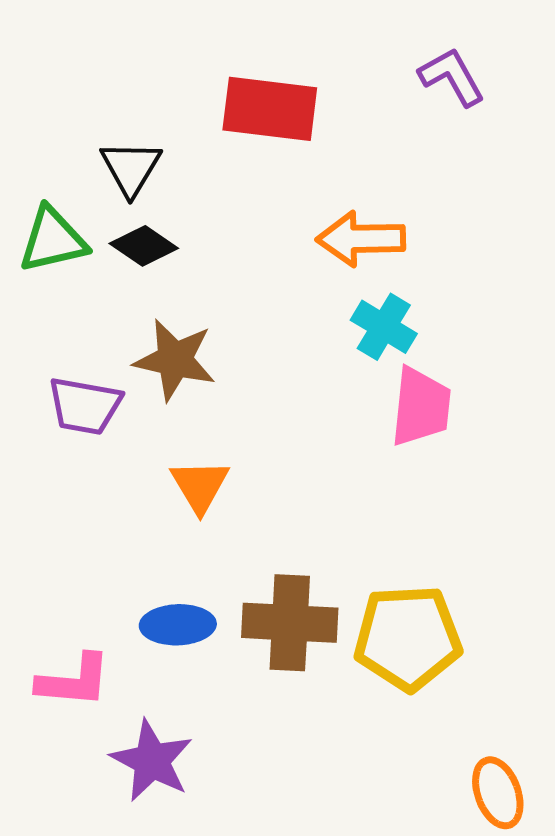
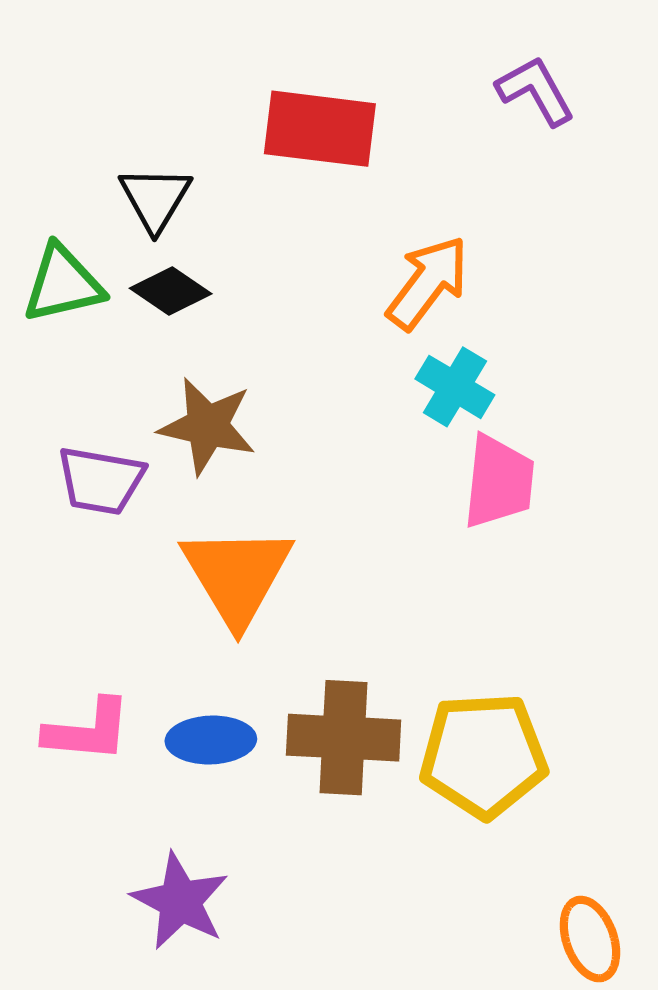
orange arrow: (361, 239) -> (428, 283), turned 128
orange triangle: (200, 486) -> (237, 575), size x1.6
pink L-shape: (74, 681) -> (88, 731), moved

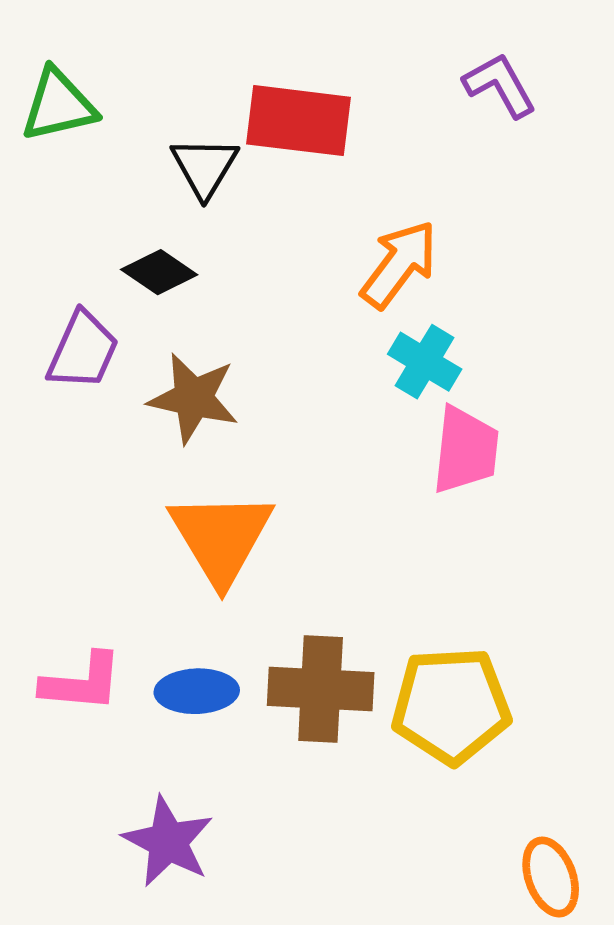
black triangle: (155, 199) -> (204, 167), moved
green triangle: (63, 284) -> (58, 105), moved
purple trapezoid: (101, 481) -> (83, 351), moved, turned -76

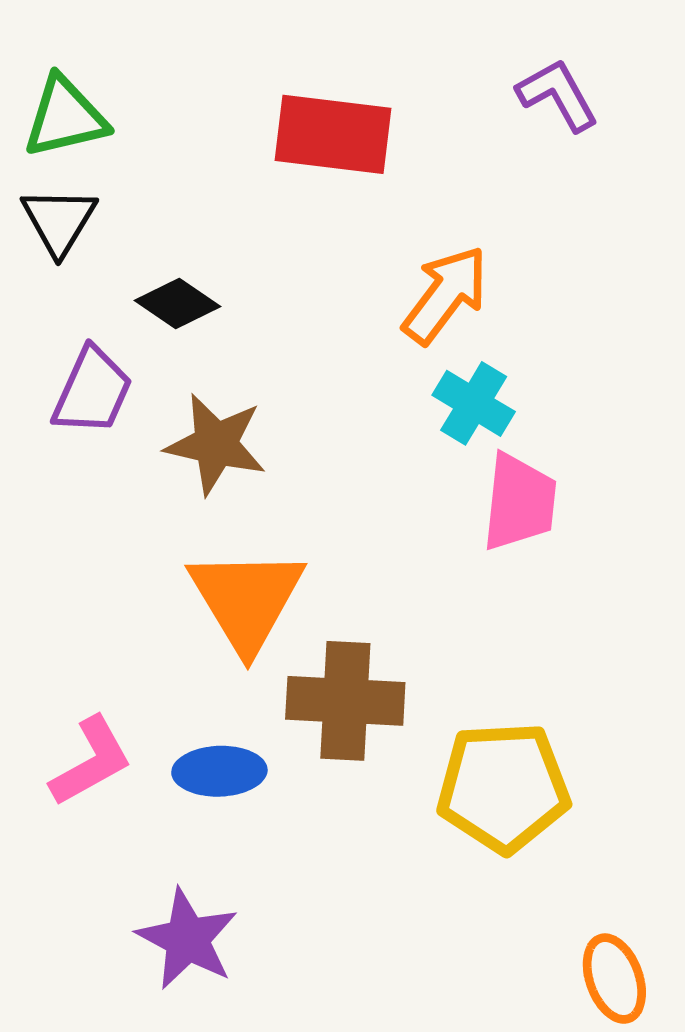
black triangle: (204, 167) -> (59, 221), moved
pink L-shape: (82, 682) -> (91, 761), turned -34
brown cross: (321, 689) -> (345, 701), moved

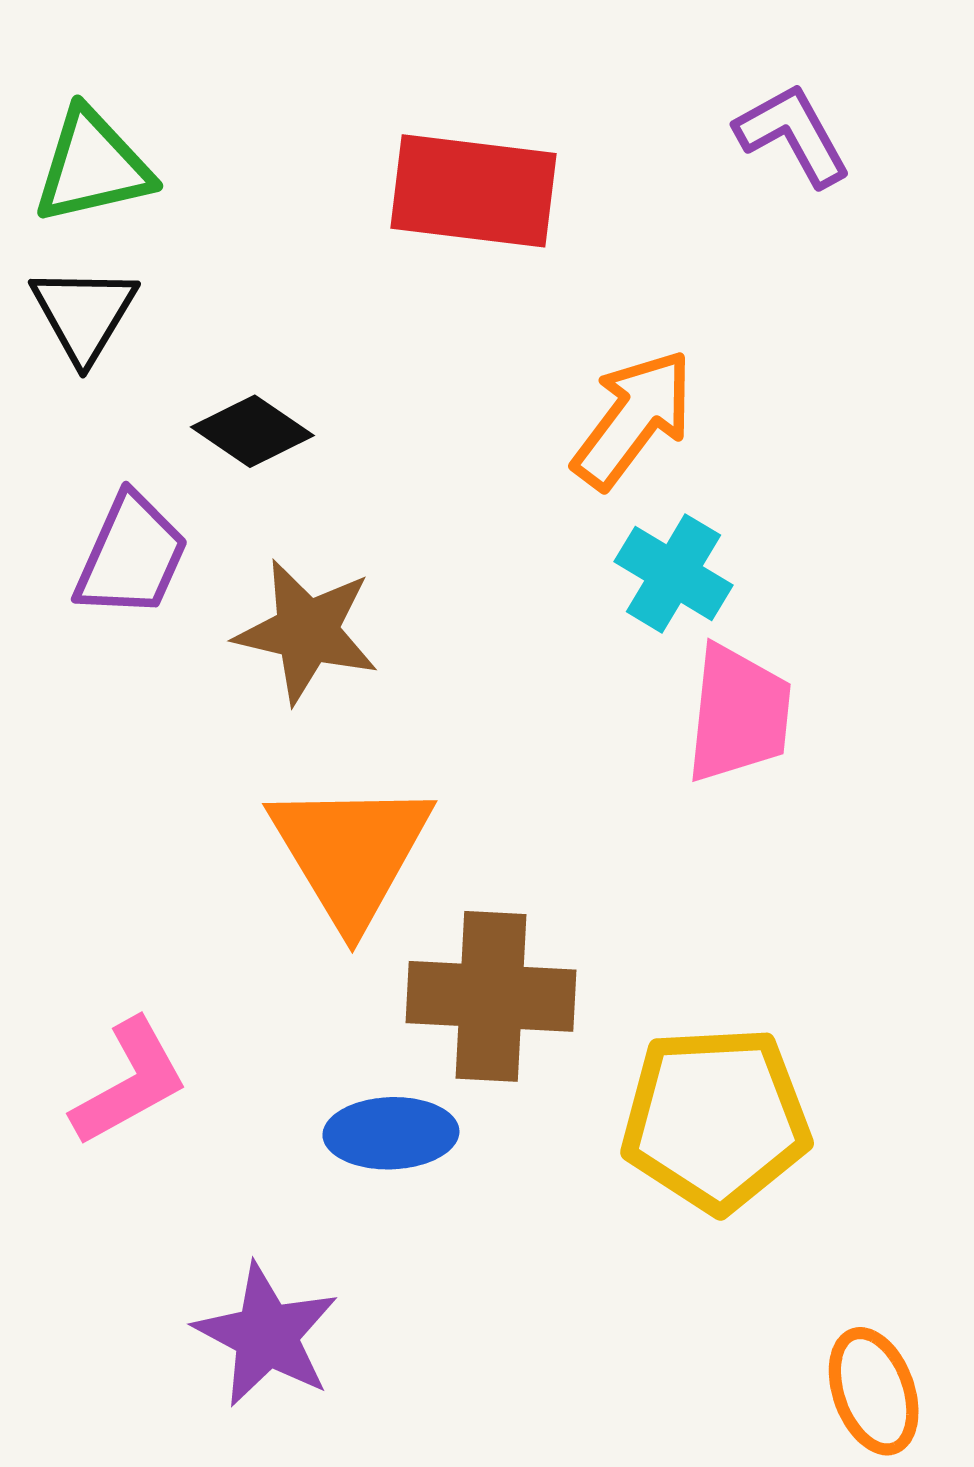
blue ellipse: (219, 771) -> (391, 1133), moved

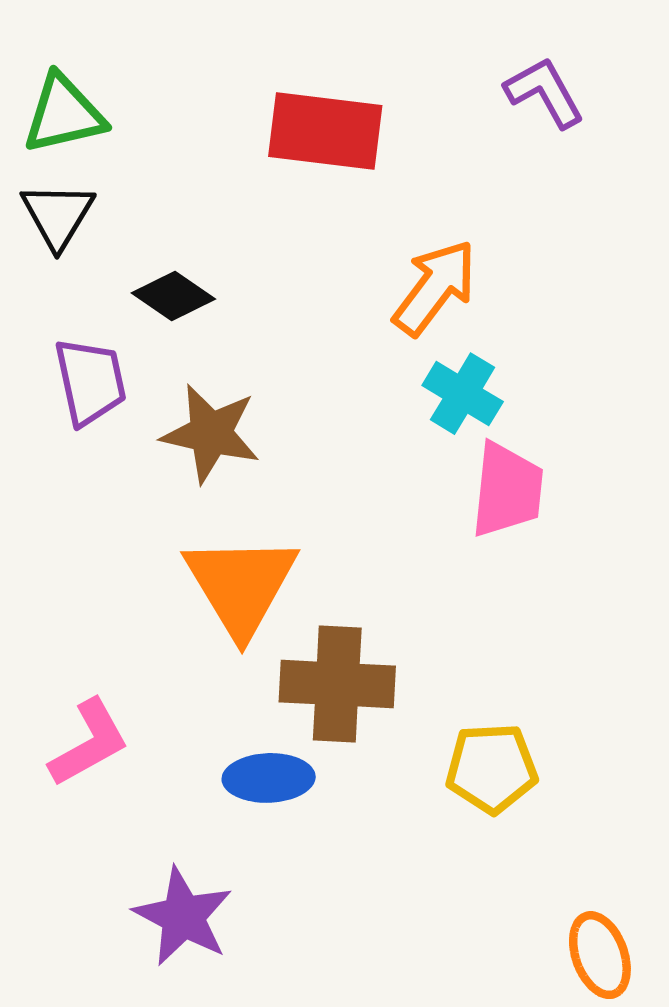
purple trapezoid: (131, 556) -> (90, 382), turned -36
yellow pentagon: (716, 1119) -> (491, 768), size x0.7

